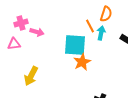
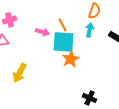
orange line: (90, 26) -> (62, 25), moved
pink arrow: (37, 32) -> (42, 32), moved

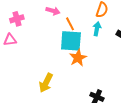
pink arrow: (42, 32) -> (53, 11), moved
yellow arrow: (19, 73) -> (46, 83), moved

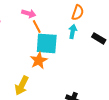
orange line: (70, 24) -> (37, 26), moved
orange star: (78, 58) -> (39, 60), moved

